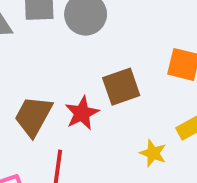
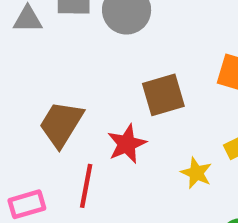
red star: (82, 113) -> (127, 144), moved

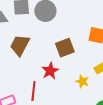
brown trapezoid: (61, 124) -> (20, 45), moved

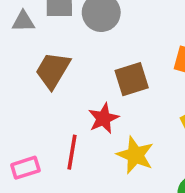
yellow star: (82, 81) -> (135, 155), moved, size x1.5

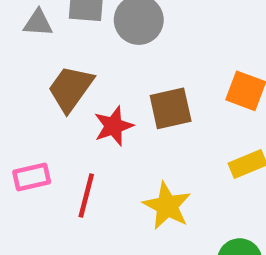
red star: (103, 118) -> (114, 126), moved
pink rectangle: (25, 168) -> (32, 177), moved

